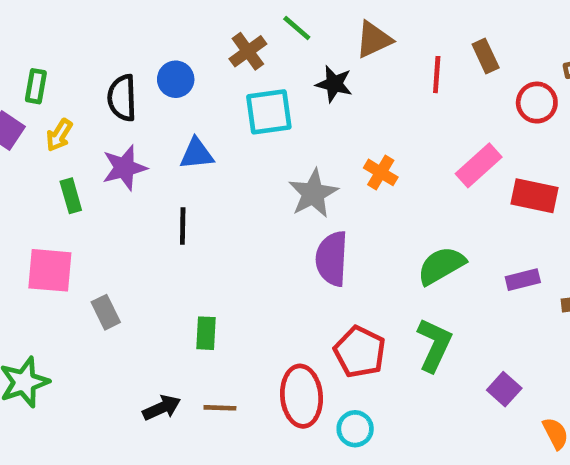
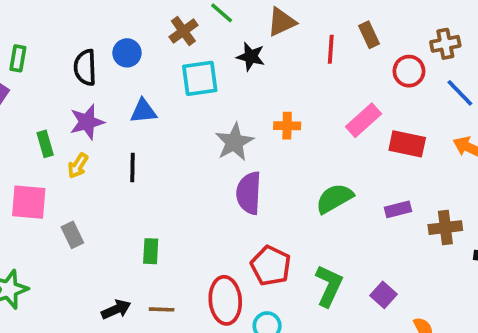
yellow arrow: (59, 135) -> (78, 166), moved
orange cross: (381, 172) -> (287, 126), turned -30
green L-shape: (434, 345) -> (329, 286), moved

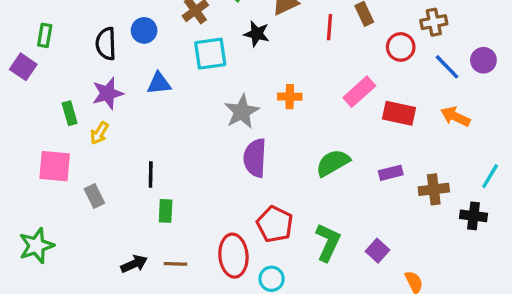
black line: (132, 168) -> (151, 174), moved

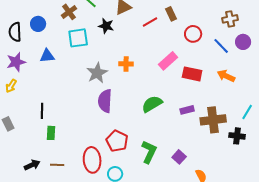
brown cross: (434, 22) -> (230, 19), moved
red line: (329, 27) -> (150, 22), turned 56
brown cross: (434, 189) -> (213, 120), size x1.4

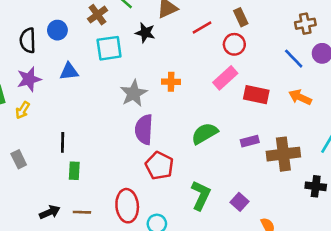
brown rectangle: (171, 14) -> (241, 17), moved
red circle: (193, 34) -> (234, 44), moved
black cross: (237, 136) -> (316, 186), moved
red pentagon: (117, 141) -> (159, 166), moved

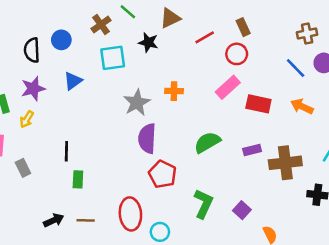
blue triangle: (69, 71) -> (73, 81), turned -30

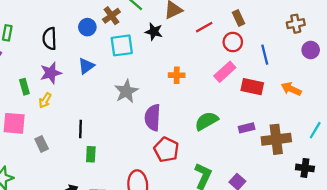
blue circle: (61, 40) -> (87, 27), moved
blue line: (296, 68) -> (265, 55), moved, turned 30
gray star: (137, 103) -> (126, 91), moved

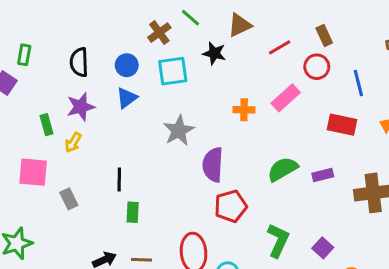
blue circle: (87, 27) -> (127, 65), moved
pink rectangle: (225, 72) -> (286, 98), moved
purple rectangle: (247, 128) -> (323, 175), moved
red pentagon: (166, 150) -> (231, 206), turned 30

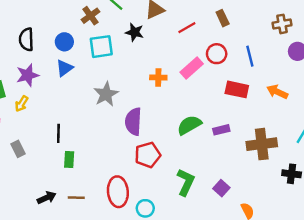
red circle: (317, 67) -> (217, 54), moved

